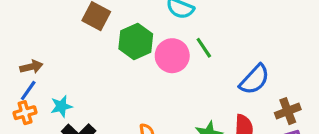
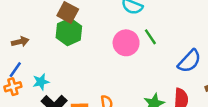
green hexagon: (136, 41) -> (69, 32), moved
brown arrow: (31, 67) -> (20, 42), moved

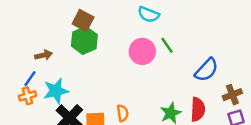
brown arrow: (20, 42) -> (44, 55), moved
cyan star: (41, 82) -> (56, 91), size x1.5

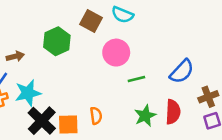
brown square: (83, 21) -> (91, 21), moved
green line: (167, 45) -> (136, 79), moved, turned -70

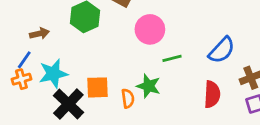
green star: (145, 116) -> (149, 86), moved, turned -30
orange square: (68, 124) -> (97, 87), moved

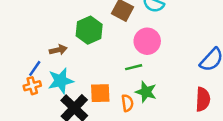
brown arrow: (39, 34) -> (58, 50), moved
green line: (172, 58) -> (134, 67), moved

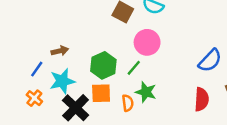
green hexagon: (89, 30) -> (103, 65), moved
green line: (134, 67) -> (134, 68), turned -35
orange cross: (32, 86) -> (34, 98), moved, turned -35

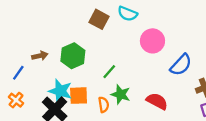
pink circle: (147, 42) -> (152, 41), moved
green hexagon: (103, 65) -> (73, 56), moved
cyan star: (62, 81) -> (60, 91), moved, turned 30
red semicircle: (202, 99) -> (157, 101), moved, turned -65

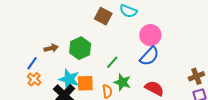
blue semicircle: (181, 65) -> (149, 56), moved
orange cross: (16, 100) -> (34, 79), moved

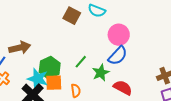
brown arrow: (51, 48) -> (20, 48), size x1.5
green hexagon: (80, 48) -> (50, 68), moved
green star: (122, 82) -> (101, 73), moved, turned 30

